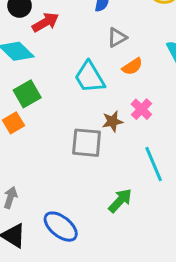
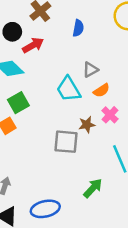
gray triangle: (117, 38) -> (90, 70), moved
orange semicircle: (132, 67) -> (101, 90), moved
blue ellipse: (61, 227) -> (45, 209), turned -52

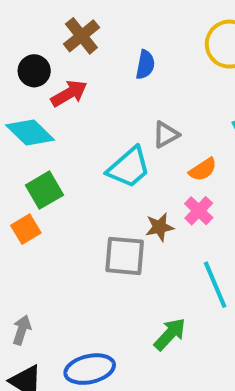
cyan trapezoid: (68, 89) -> (129, 167), turned -100
orange semicircle: (101, 90) -> (203, 170), moved

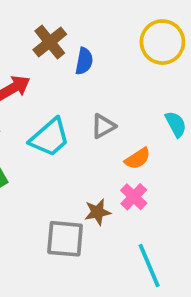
brown cross: (81, 36) -> (50, 42), moved
cyan trapezoid: (129, 167) -> (50, 138), moved

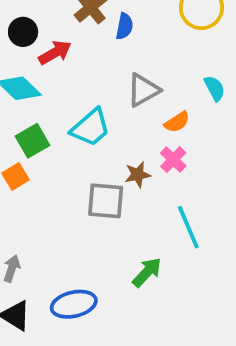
gray triangle: (103, 126) -> (143, 90), size x1.4
cyan trapezoid: (50, 138) -> (91, 128), moved

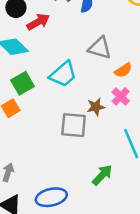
gray triangle: (143, 90) -> (100, 48), turned 45

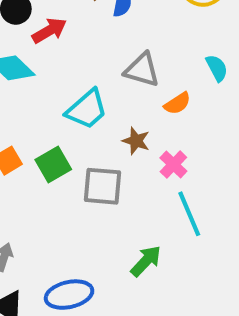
green square: (22, 83) -> (53, 165), moved
pink cross: (121, 96) -> (173, 165), moved
brown star: (96, 107) -> (136, 141), moved, turned 30

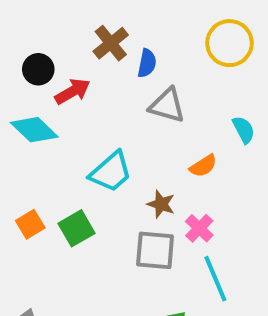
gray triangle: (142, 70) -> (167, 105), moved
gray square: (103, 186) -> (155, 250), moved

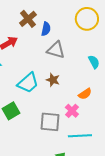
orange semicircle: (203, 166) -> (85, 94), moved
brown star: (161, 204) -> (53, 80), moved
cyan line: (215, 279) -> (80, 136), turned -70

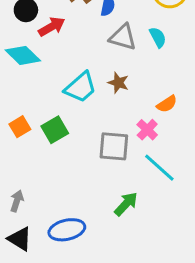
cyan semicircle: (94, 62) -> (158, 37), moved
cyan line: (80, 136) -> (159, 168), turned 45

